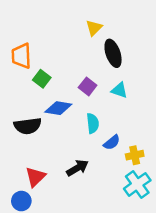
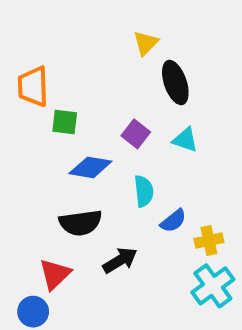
green square: (42, 79) -> (65, 122), turned -30
black semicircle: (28, 126) -> (81, 223), moved

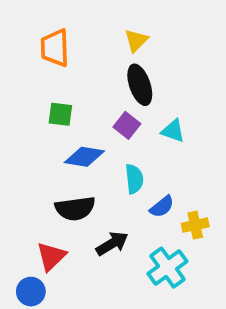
black ellipse: (175, 83) -> (140, 85), moved
orange trapezoid: (33, 86) -> (55, 48), moved
cyan cross: (213, 286) -> (167, 268), moved

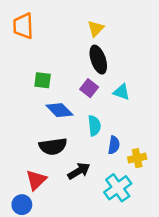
orange trapezoid: (55, 48) -> (23, 26), moved
blue diamond: (84, 157) -> (59, 110), turned 36
blue semicircle: (162, 207) -> (114, 145), turned -42

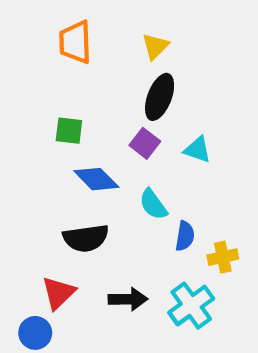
orange trapezoid: (23, 26) -> (75, 42), moved
black ellipse: (98, 60) -> (160, 97), turned 40
cyan semicircle: (94, 126) -> (153, 204), turned 150
black arrow: (79, 171) -> (128, 299), moved, turned 30

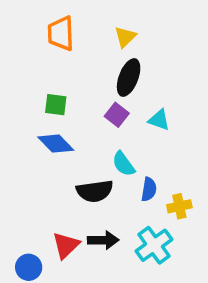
blue diamond: (96, 179) -> (56, 144), moved
black semicircle: (86, 238) -> (95, 191), moved
red triangle: (58, 293) -> (66, 245), moved

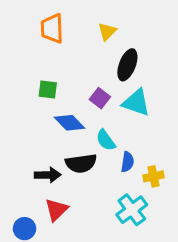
black ellipse: (129, 78) -> (127, 65), moved
cyan triangle: (159, 120) -> (136, 102), size x1.5
blue diamond: (56, 144) -> (69, 123), moved
black arrow: (103, 240) -> (48, 175), moved

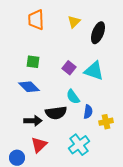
black ellipse: (127, 65) -> (98, 33), moved
blue diamond: (69, 123) -> (29, 87), moved
cyan cross: (132, 210) -> (79, 145), moved

